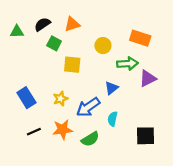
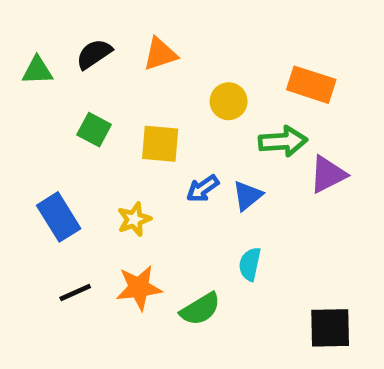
green square: (54, 43) -> (94, 130), moved
blue arrow: (88, 107) -> (203, 189), moved, size x0.6
black square: (146, 136) -> (330, 328), moved

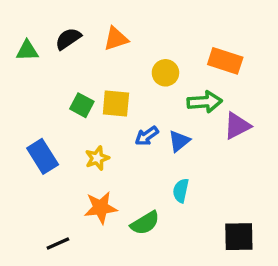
green square: (94, 130) -> (82, 105), moved
black line: (75, 292) -> (58, 243), moved

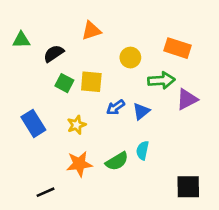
black semicircle: (68, 39) -> (54, 53), moved
green semicircle: (145, 223) -> (117, 161), moved

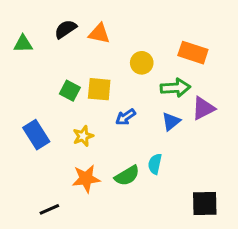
orange triangle: (91, 31) -> (99, 34), turned 30
black semicircle: (54, 53) -> (66, 29), moved
blue triangle: (141, 111) -> (171, 121), moved

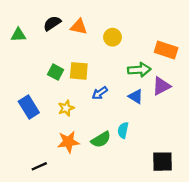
orange rectangle: (193, 53) -> (166, 50), moved
yellow circle: (142, 63) -> (113, 37), moved
blue triangle: (171, 121) -> (136, 96), turned -49

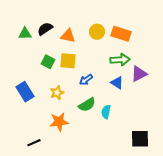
black semicircle: (52, 23) -> (45, 29), moved
orange triangle: (79, 27) -> (68, 36), moved
green triangle: (18, 35) -> (25, 34), moved
orange rectangle: (166, 50) -> (121, 34), moved
green semicircle: (101, 140) -> (87, 105), moved

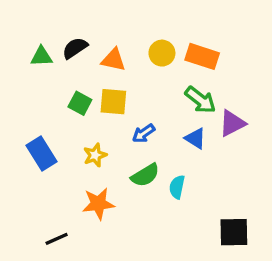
green arrow: (120, 60) -> (200, 100), turned 42

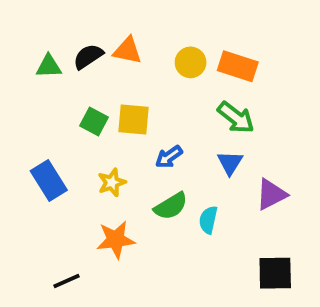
orange triangle: (113, 60) -> (128, 51), moved
purple triangle: (232, 123) -> (271, 194), moved
blue triangle: (195, 138) -> (230, 163), turned 30

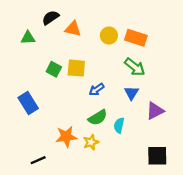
black semicircle: (88, 56) -> (50, 18), moved
yellow star: (112, 183) -> (91, 142), moved

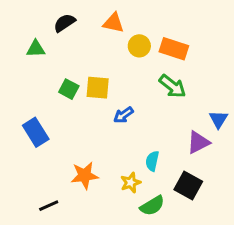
orange triangle: (73, 29) -> (113, 23), moved
blue triangle: (131, 93) -> (218, 119), moved
green semicircle: (98, 118) -> (152, 206), moved
yellow star: (91, 142) -> (131, 183), moved
black square: (157, 156) -> (188, 186), moved, turned 30

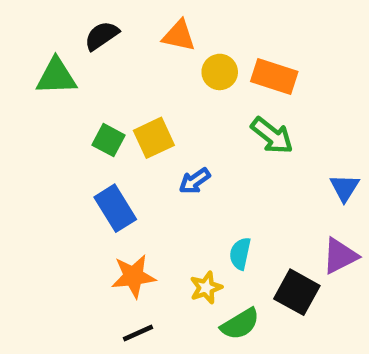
green triangle: (36, 49) -> (56, 77), size x1.4
yellow square: (98, 88) -> (154, 138), turned -30
blue rectangle: (36, 132) -> (115, 208), moved
purple triangle: (198, 142) -> (340, 256), moved
black line: (49, 206) -> (138, 333), moved

